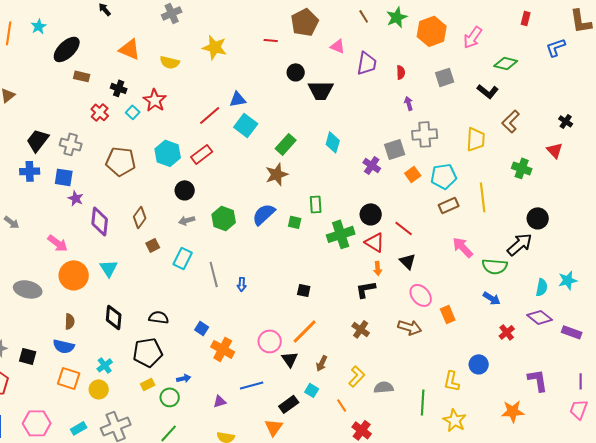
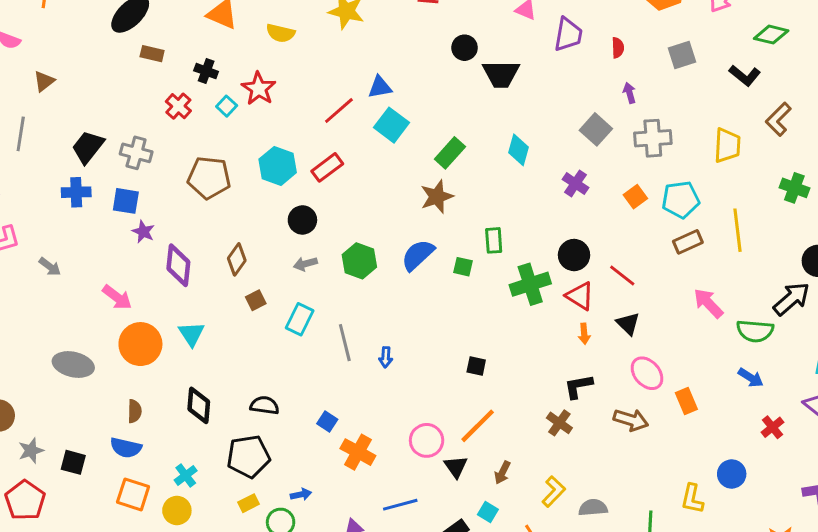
gray square: (395, 149) -> (596, 129), moved, turned -30
black L-shape: (366, 289) -> (578, 386), moved

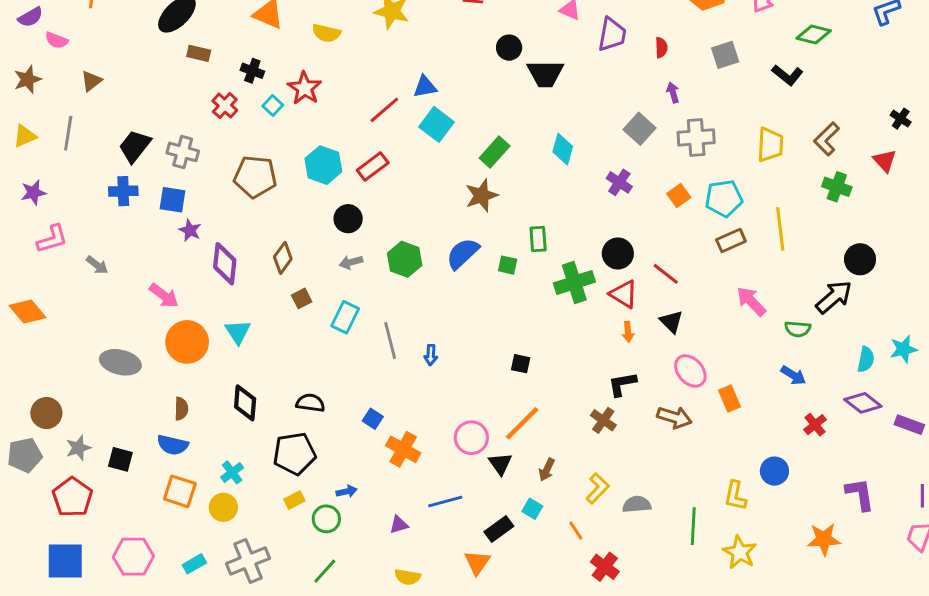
brown L-shape: (778, 119) -> (827, 139), moved
green semicircle: (755, 331) -> (798, 329), size x0.7

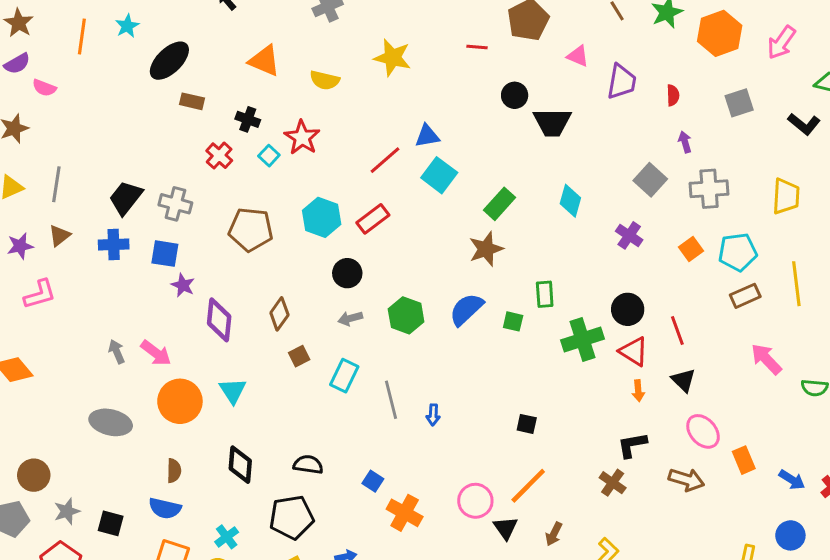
brown triangle: (91, 81) -> (59, 235), moved
gray arrow: (97, 265) -> (117, 352), moved, turned -150
red line: (666, 274) -> (677, 330), turned 32
blue arrow: (793, 375) -> (792, 480), moved

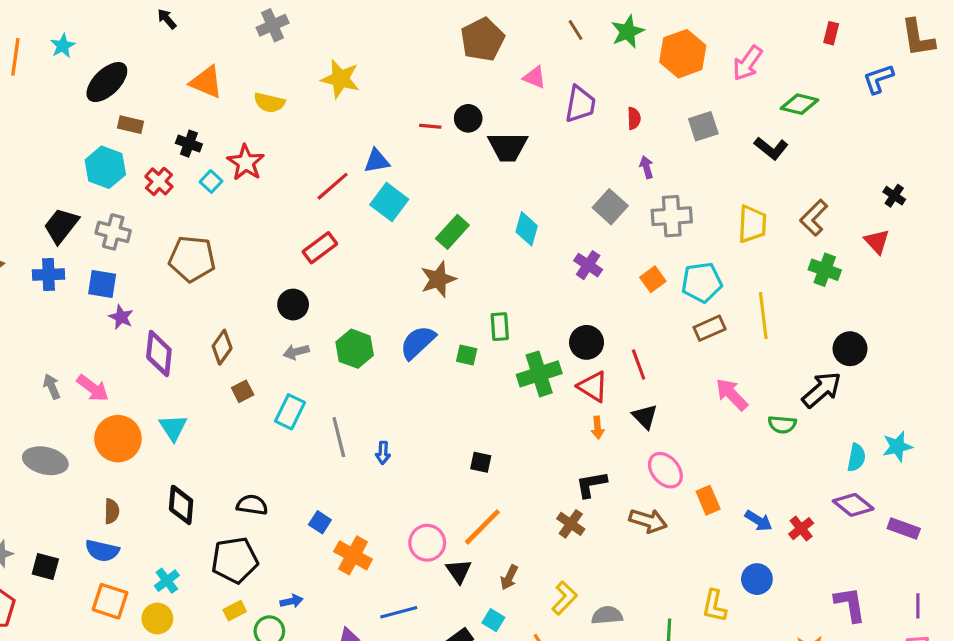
red line: (477, 47) -> (430, 126), moved
cyan hexagon: (322, 217) -> (105, 167), moved

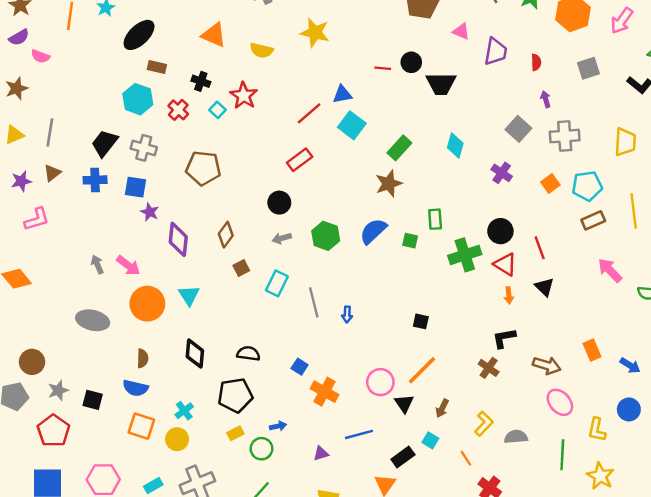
pink ellipse: (665, 470) -> (560, 402), moved

